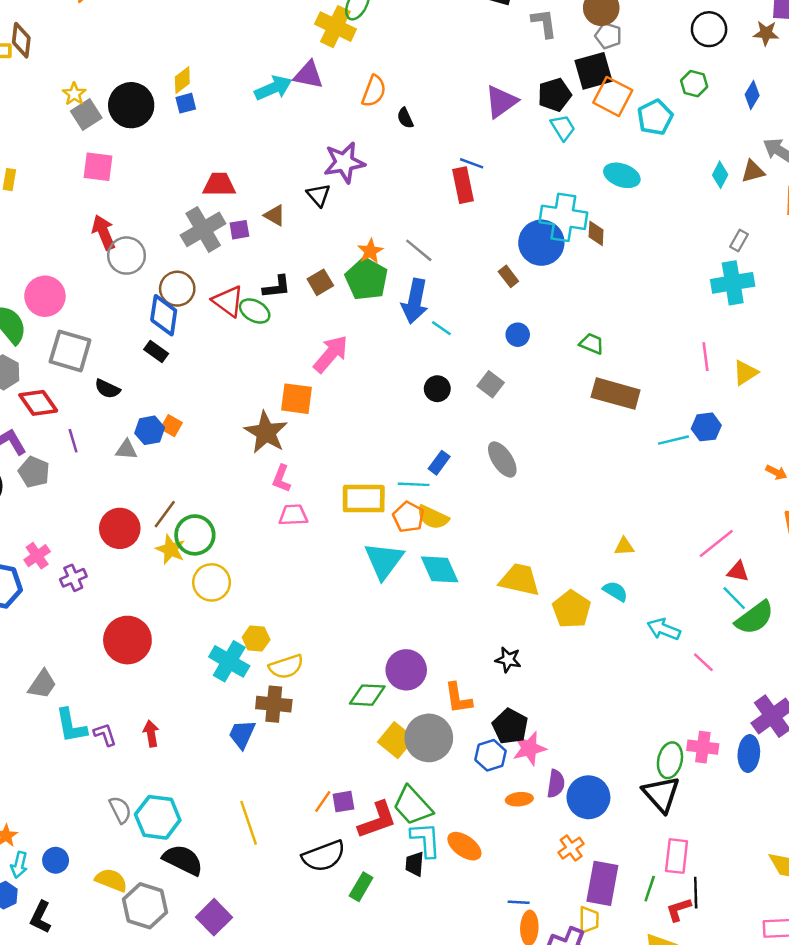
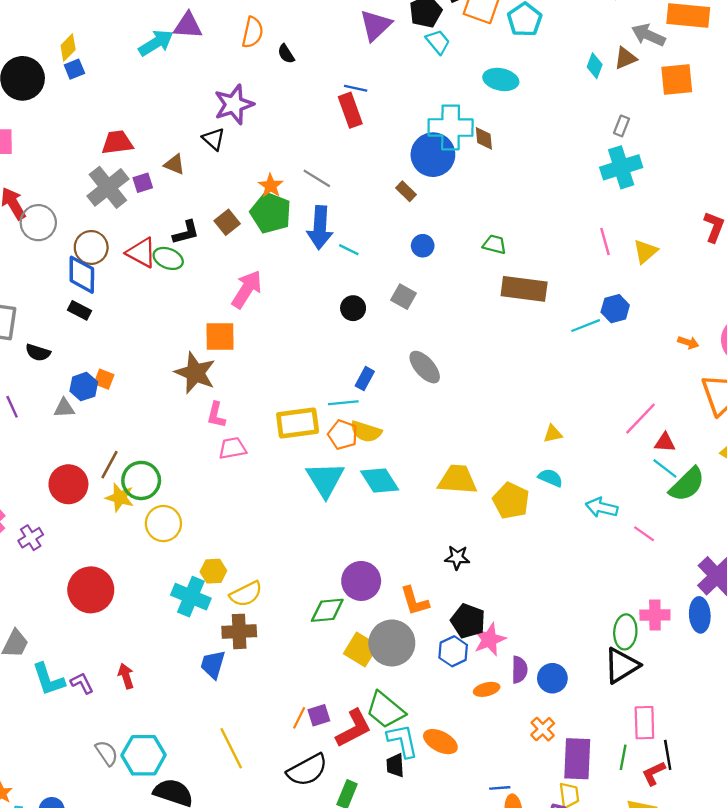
black triangle: (661, 794) -> (622, 665), turned 48
blue circle: (588, 797) -> (552, 678), size x0.7

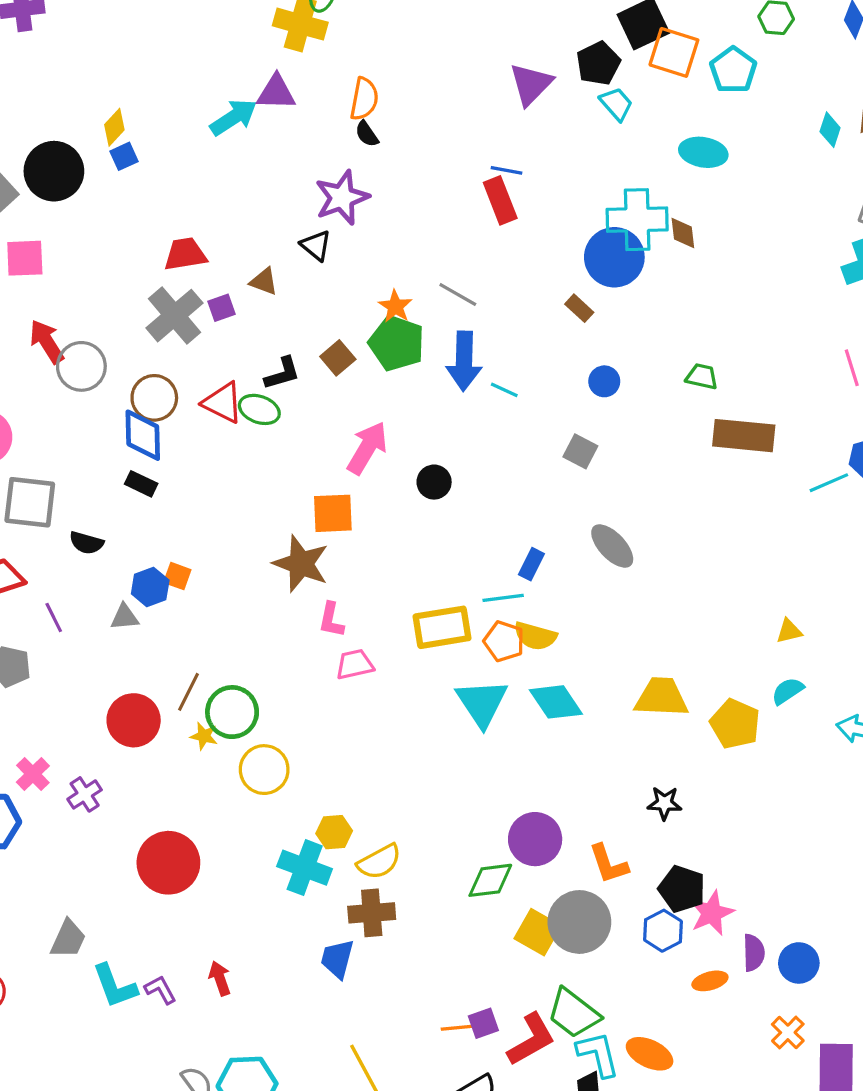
black semicircle: (286, 54) -> (367, 134), moved
black circle: (353, 308) -> (434, 482), moved
cyan semicircle: (550, 478) -> (788, 691), turned -55
yellow star: (120, 497) -> (204, 736), size x0.7
orange line: (299, 718) -> (457, 1028), turned 60

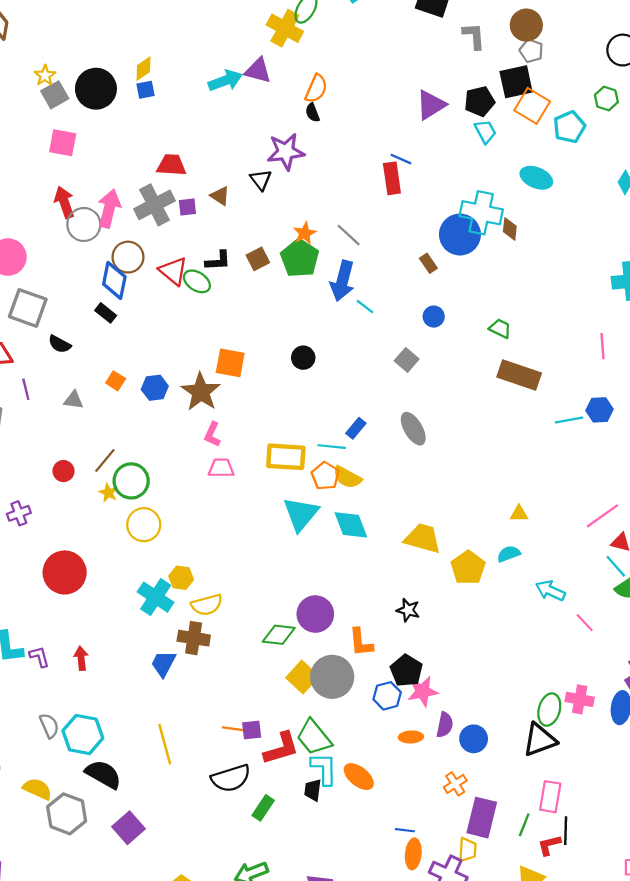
pink arrow: (367, 448) -> (109, 209), moved, turned -30
blue hexagon: (150, 587) -> (155, 388), moved
red circle: (134, 720) -> (63, 471), size x0.6

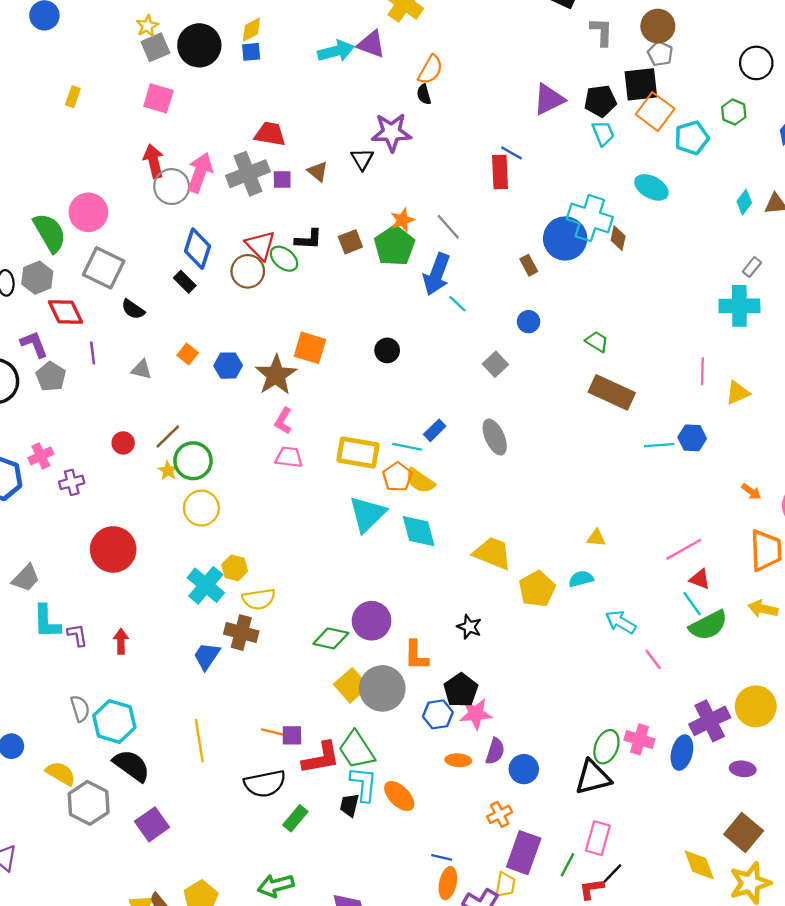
brown circle: (128, 257) -> (248, 271), moved
black line: (566, 831) -> (610, 876), turned 36

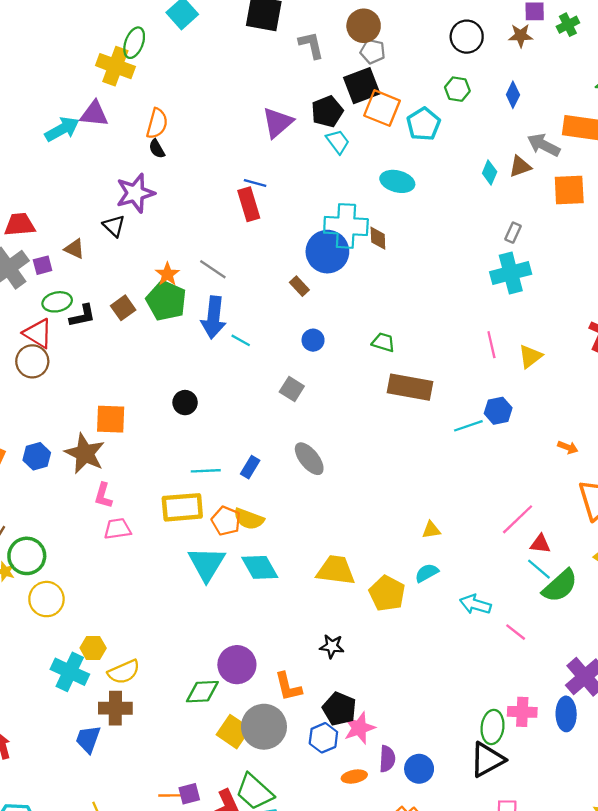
green ellipse: (284, 259) -> (57, 302), moved, turned -36
cyan line: (407, 447) -> (206, 471), moved

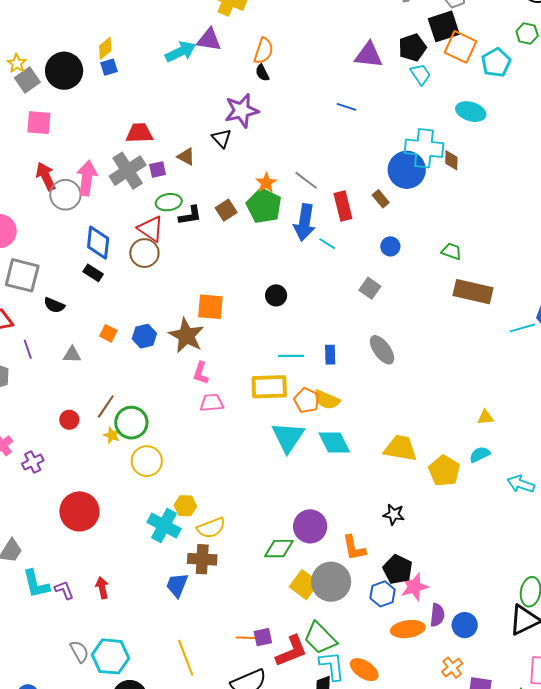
purple triangle: (278, 123) -> (369, 55), turned 44
red rectangle: (249, 204) -> (343, 206), moved
blue rectangle: (250, 467) -> (330, 355), turned -36
orange ellipse: (354, 777) -> (408, 629), size x1.5

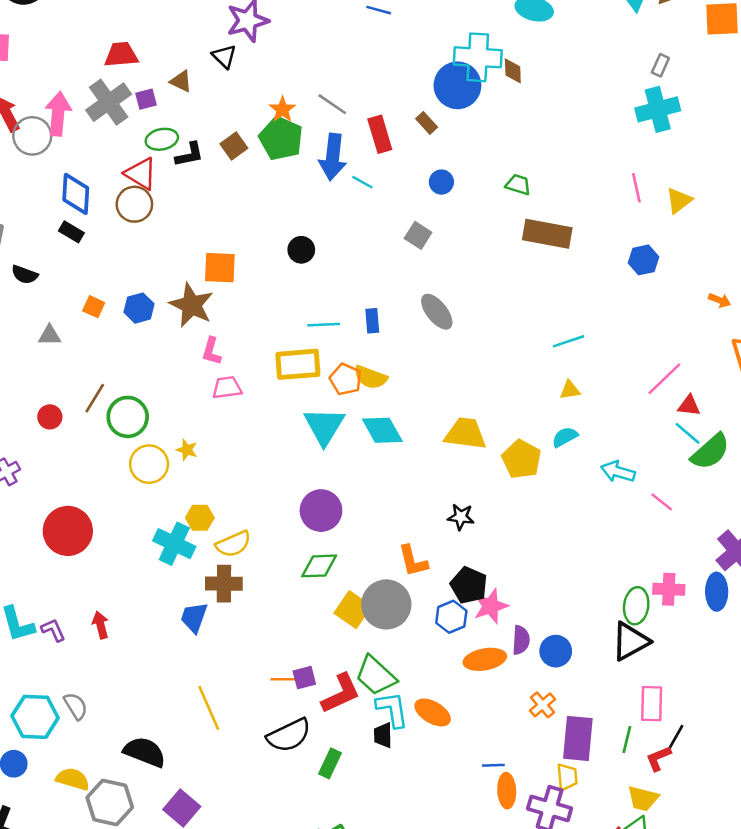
cyan line: (522, 328) -> (568, 341), moved
yellow star: (112, 435) -> (187, 450), moved
purple circle: (310, 526) -> (321, 511), moved
cyan hexagon: (111, 656) -> (35, 717), moved

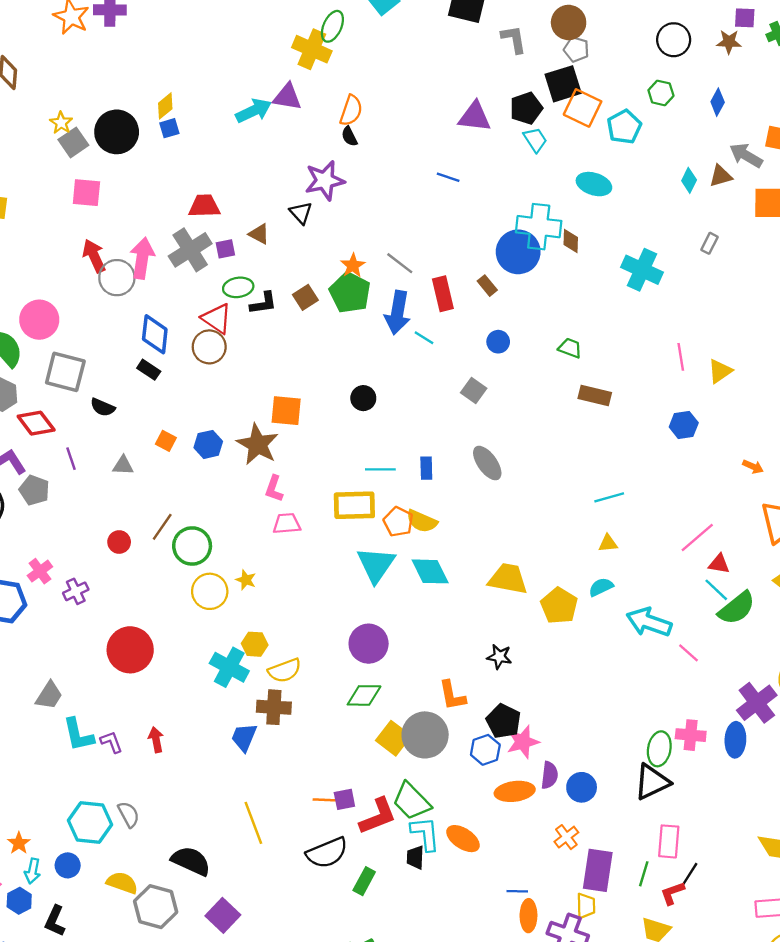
cyan cross: (658, 109) -> (642, 270), moved, turned 36
brown rectangle: (547, 234) -> (595, 396), size x0.7
cyan arrow: (618, 472) -> (649, 622), size x1.4

